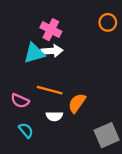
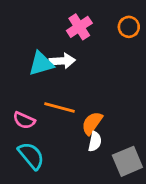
pink cross: (51, 30) -> (79, 27), moved, turned 30
white semicircle: (54, 116) -> (95, 142), moved, turned -77
cyan semicircle: (26, 130) -> (31, 156), size x1.5

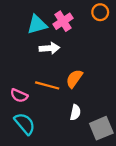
orange circle: (129, 27) -> (100, 12), moved
cyan triangle: (41, 64) -> (37, 25), moved
orange semicircle: (92, 123) -> (74, 79), moved

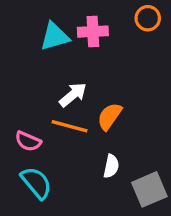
pink cross: (63, 21) -> (93, 32), turned 30
white arrow: (49, 48) -> (73, 95), moved, turned -36

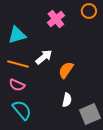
pink cross: (93, 32) -> (56, 19), turned -36
cyan triangle: (55, 36) -> (17, 35), moved
orange line: (70, 126) -> (18, 64), moved

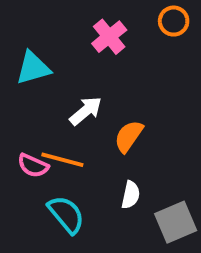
orange line: (18, 64) -> (62, 160), moved
cyan semicircle: (22, 110) -> (66, 214), moved

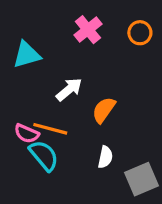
orange circle: (174, 21) -> (140, 33), moved
cyan semicircle: (66, 214) -> (44, 156), moved

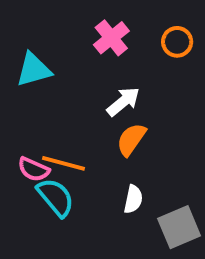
white arrow: (69, 89) -> (123, 102), moved

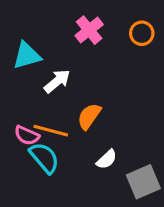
white arrow: (123, 102) -> (57, 81), moved
orange semicircle: (131, 139) -> (89, 116), moved
white semicircle: (133, 199) -> (107, 159), turned 35

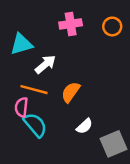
pink cross: (89, 30) -> (71, 24), turned 30
orange line: (51, 131) -> (34, 90), moved
pink semicircle: (27, 135) -> (21, 107), turned 72

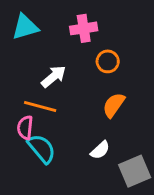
orange circle: (112, 26) -> (108, 61), moved
cyan triangle: (21, 44) -> (25, 27), moved
orange semicircle: (71, 92) -> (114, 105), moved

